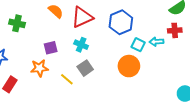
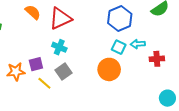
blue hexagon: (121, 22) -> (120, 19), moved
red cross: (175, 30) -> (157, 59), moved
purple square: (51, 48) -> (36, 64), moved

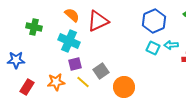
cyan cross: (59, 47) -> (69, 41), moved, size x1.5
orange circle: (109, 69) -> (124, 87), moved
orange star: (16, 72) -> (56, 82), moved

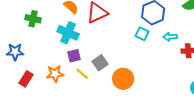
cyan square: (153, 48) -> (142, 34), moved

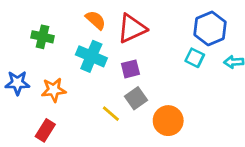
purple square: (74, 56) -> (130, 69), moved
orange star: (55, 74) -> (54, 90), moved
red rectangle: (26, 79) -> (45, 130), moved

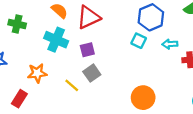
orange star: (54, 90) -> (37, 73), moved
orange circle: (168, 121) -> (143, 98), moved

